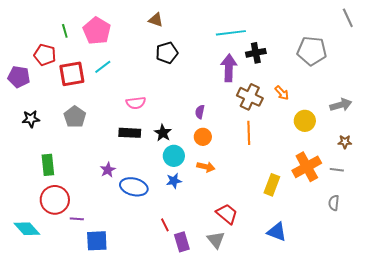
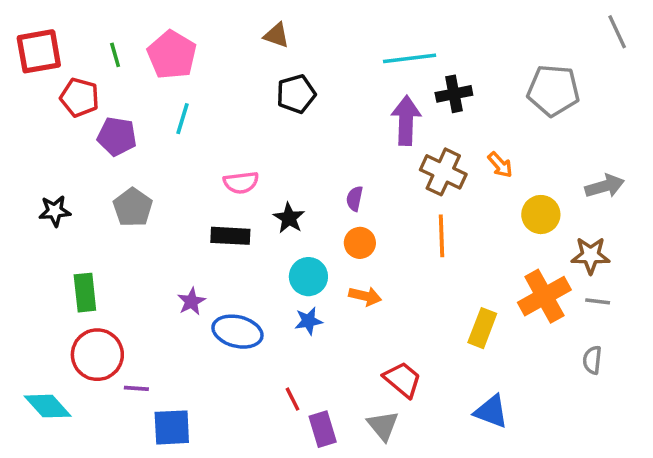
cyan line: (103, 67) -> (182, 119), turned -36
red square: (72, 74) -> (39, 51), moved
purple pentagon: (19, 77) -> (117, 136), moved
black star: (163, 133) -> (289, 218), moved
brown star: (345, 142) -> (591, 255), moved, size x1.5

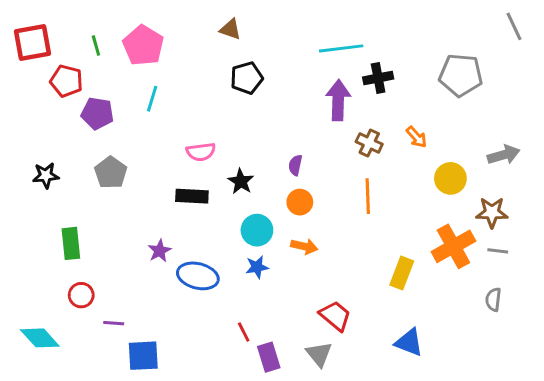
brown cross: (443, 172) -> (369, 143), size x0.7
red circle: (97, 355) -> (81, 295), size x0.6

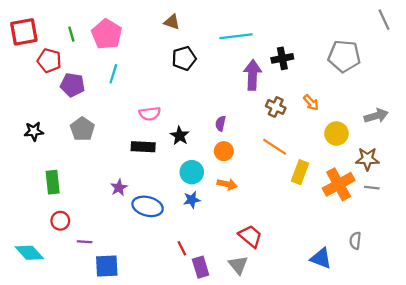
cyan line: (341, 48) -> (236, 36), moved
orange line: (368, 196) -> (275, 147), turned -55
yellow rectangle: (402, 273) -> (300, 172), moved
gray semicircle: (493, 300) -> (355, 241), moved
blue triangle: (409, 342) -> (321, 258), moved

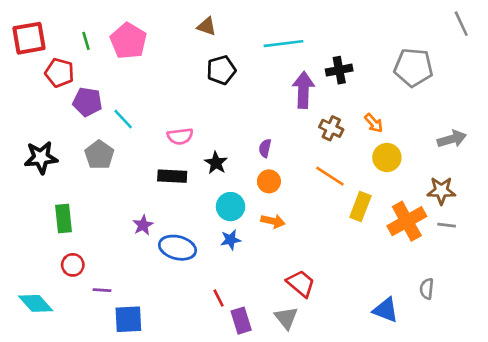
cyan line: (113, 74) -> (123, 119), moved, turned -60
black star: (34, 131) -> (41, 158), size x1.4
yellow circle: (336, 133) -> (387, 158), moved

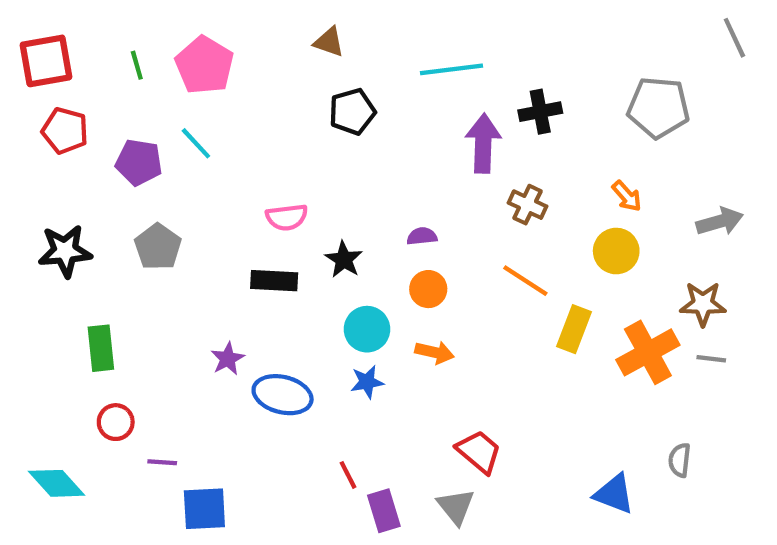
red pentagon: (60, 73) -> (65, 131), moved
cyan line: (123, 119) -> (196, 143), moved
orange arrow: (374, 123) -> (627, 196), moved
purple semicircle: (265, 148) -> (422, 236), turned 72

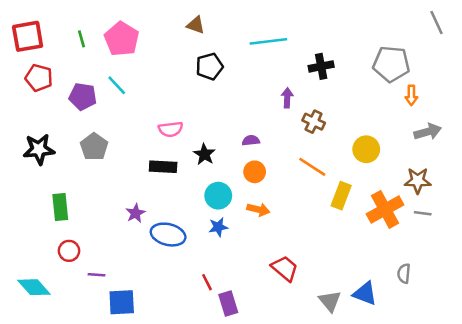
purple arrow: (483, 143) -> (287, 98), moved, size x0.6
orange arrow: (627, 196) -> (411, 95), moved, turned 42
gray triangle: (456, 507) -> (330, 301), moved

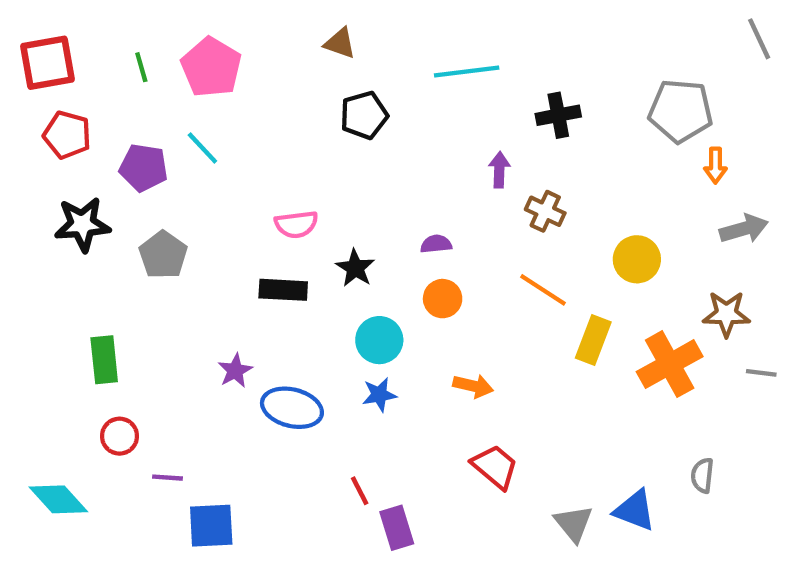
black star: (39, 149) -> (82, 224), moved
orange arrow: (258, 209) -> (473, 386), moved
gray line: (423, 213) -> (761, 373), moved

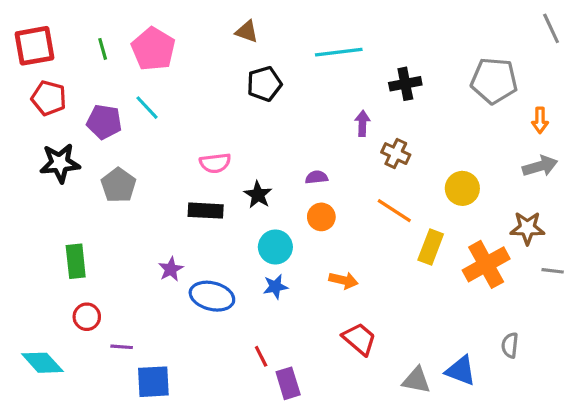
orange arrow: (715, 165) -> (540, 120), moved
gray triangle: (574, 523) -> (416, 380), turned -40

